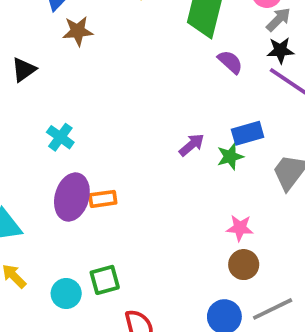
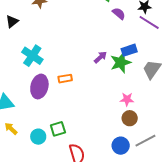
cyan cross: (60, 137) -> (32, 56), size x1.5
green star: (230, 156) -> (121, 63), size x1.5
orange rectangle: (103, 199) -> (65, 79), moved

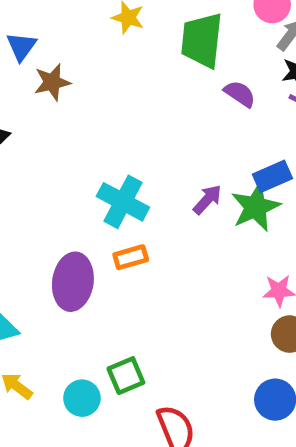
cyan cross: (32, 56) -> (123, 202), moved

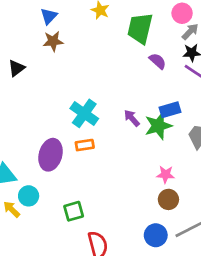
blue triangle: (21, 46) -> (49, 16), moved
purple arrow: (207, 200) -> (132, 118), turned -90
cyan circle: (82, 398) -> (29, 196), moved

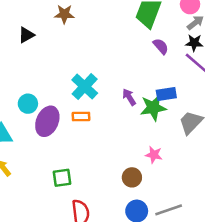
cyan circle: (29, 196) -> (28, 104), moved
brown circle: (168, 199) -> (132, 177), moved

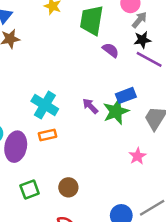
pink star: (154, 155) -> (137, 156), moved, turned -30
brown circle: (132, 177) -> (68, 187), moved
green square: (62, 178) -> (30, 189), moved

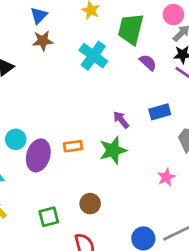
cyan cross: (45, 105) -> (93, 56), moved
green star: (116, 111) -> (113, 150), moved
green square: (30, 189) -> (49, 217), moved

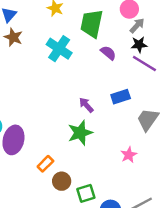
brown star: (43, 41) -> (13, 37), turned 30
orange rectangle: (73, 146) -> (45, 164), moved, turned -35
green square: (49, 217) -> (86, 193), moved

